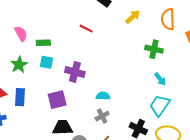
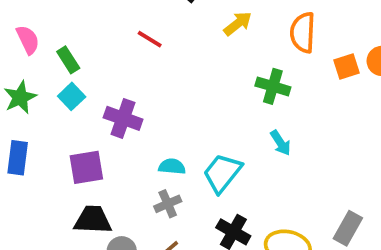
green rectangle: (43, 43) -> (68, 60), turned 56
cyan square: (47, 62) -> (72, 96), turned 32
cyan trapezoid: (160, 105) -> (222, 173), moved

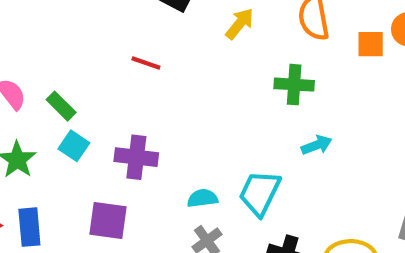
orange square: (347, 66) -> (371, 44), turned 30
cyan arrow: (281, 143) -> (317, 145), turned -65
purple square: (86, 167) -> (108, 221), turned 30

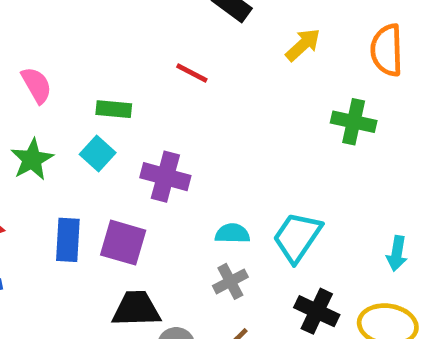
green rectangle: (61, 106) -> (114, 109), moved, turned -48
cyan arrow: (317, 145) -> (397, 254), moved, turned 112
blue rectangle: (29, 227) -> (68, 240), moved

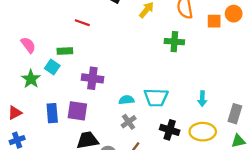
red line: (192, 73) -> (82, 23), moved
cyan square: (98, 153) -> (52, 67), moved
cyan trapezoid: (297, 237) -> (156, 97), turned -115

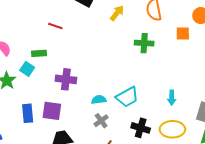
orange square: (214, 21) -> (183, 33), moved
cyan trapezoid: (156, 97) -> (127, 97), turned -30

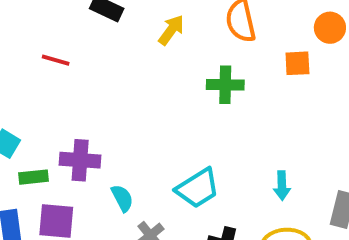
green rectangle: (39, 53) -> (34, 177), moved
cyan semicircle: (99, 100) -> (122, 198), moved, turned 72

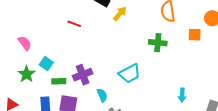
yellow arrow: (171, 30) -> (120, 14), moved
purple cross: (80, 160) -> (83, 75), turned -30
cyan trapezoid: (198, 188) -> (130, 73), moved

